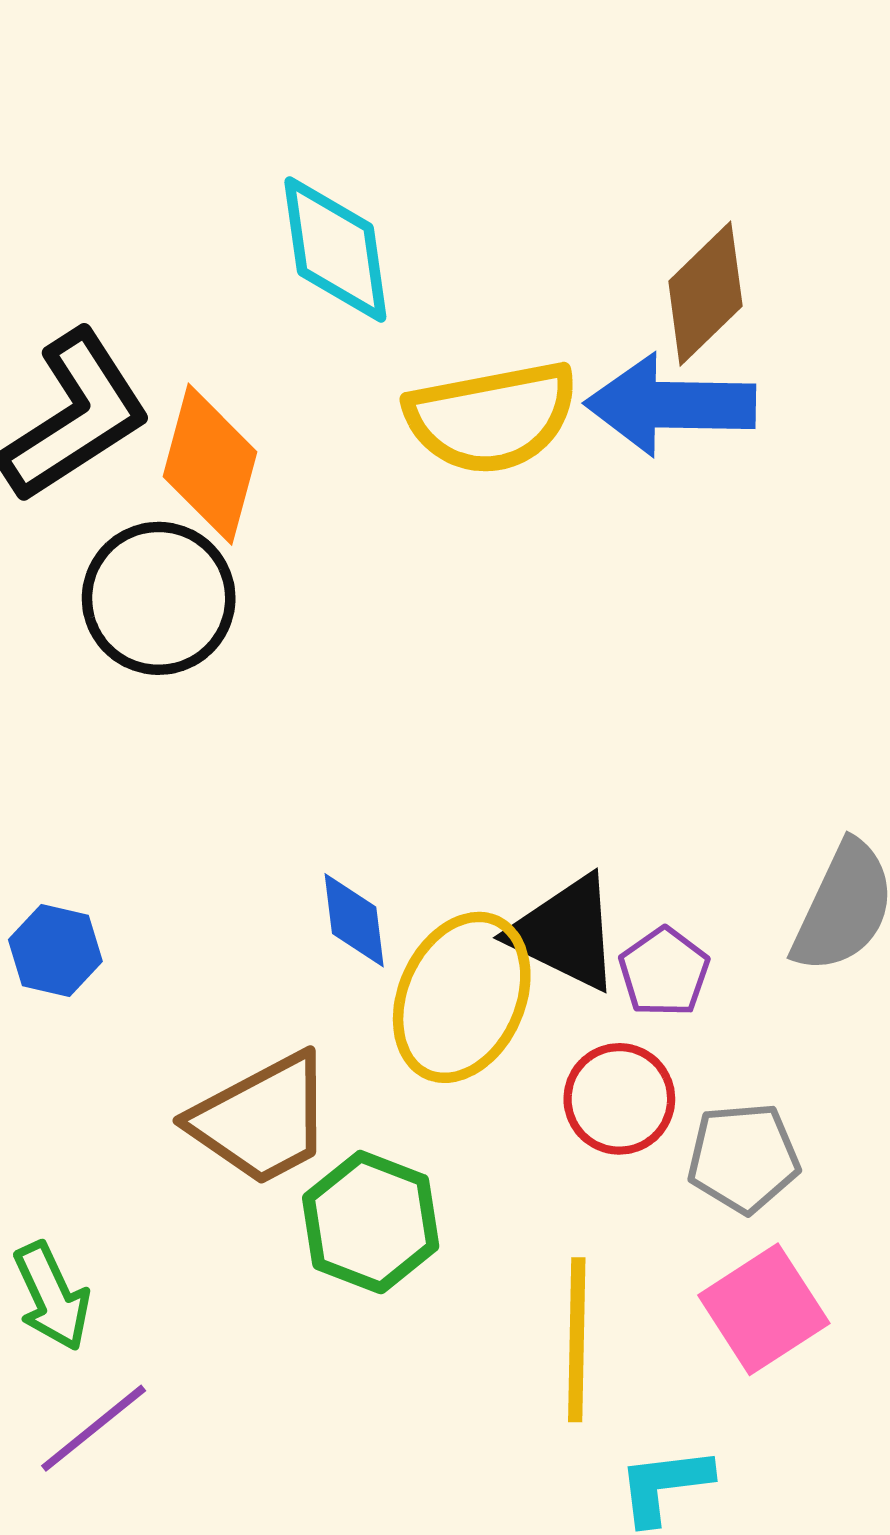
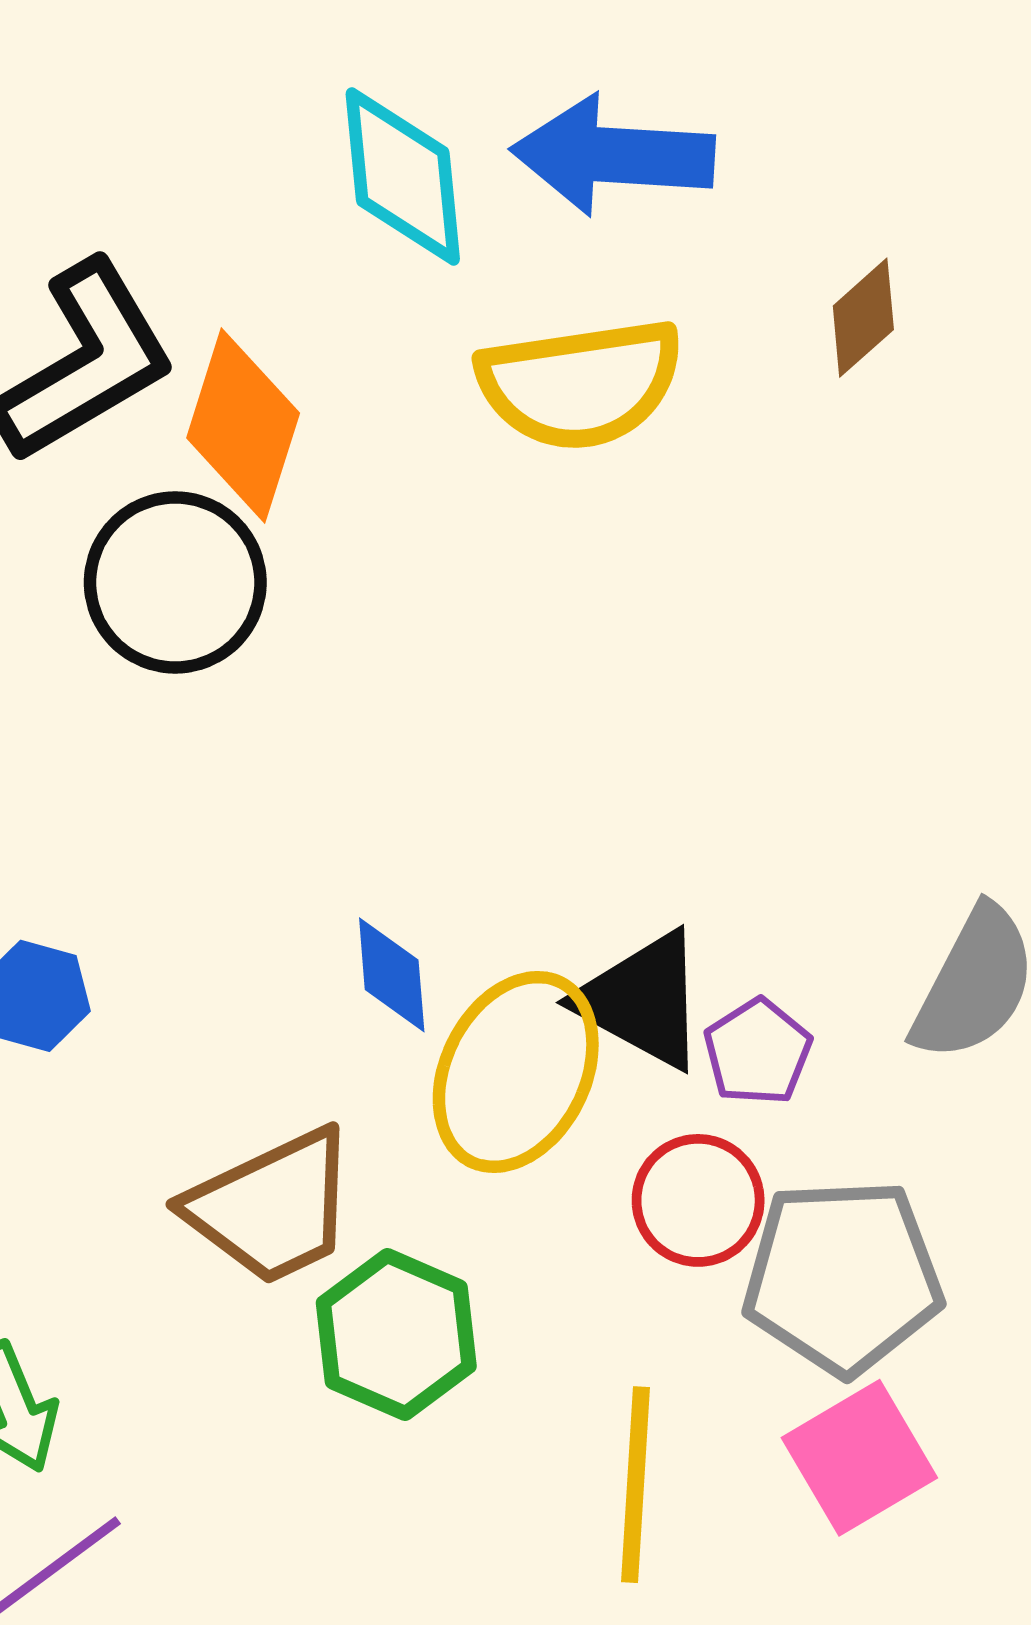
brown diamond: (705, 294) -> (863, 318), moved, size x0.7
blue arrow: (670, 405) -> (613, 155), moved
gray pentagon: (743, 1158) -> (843, 1277), size x1.5

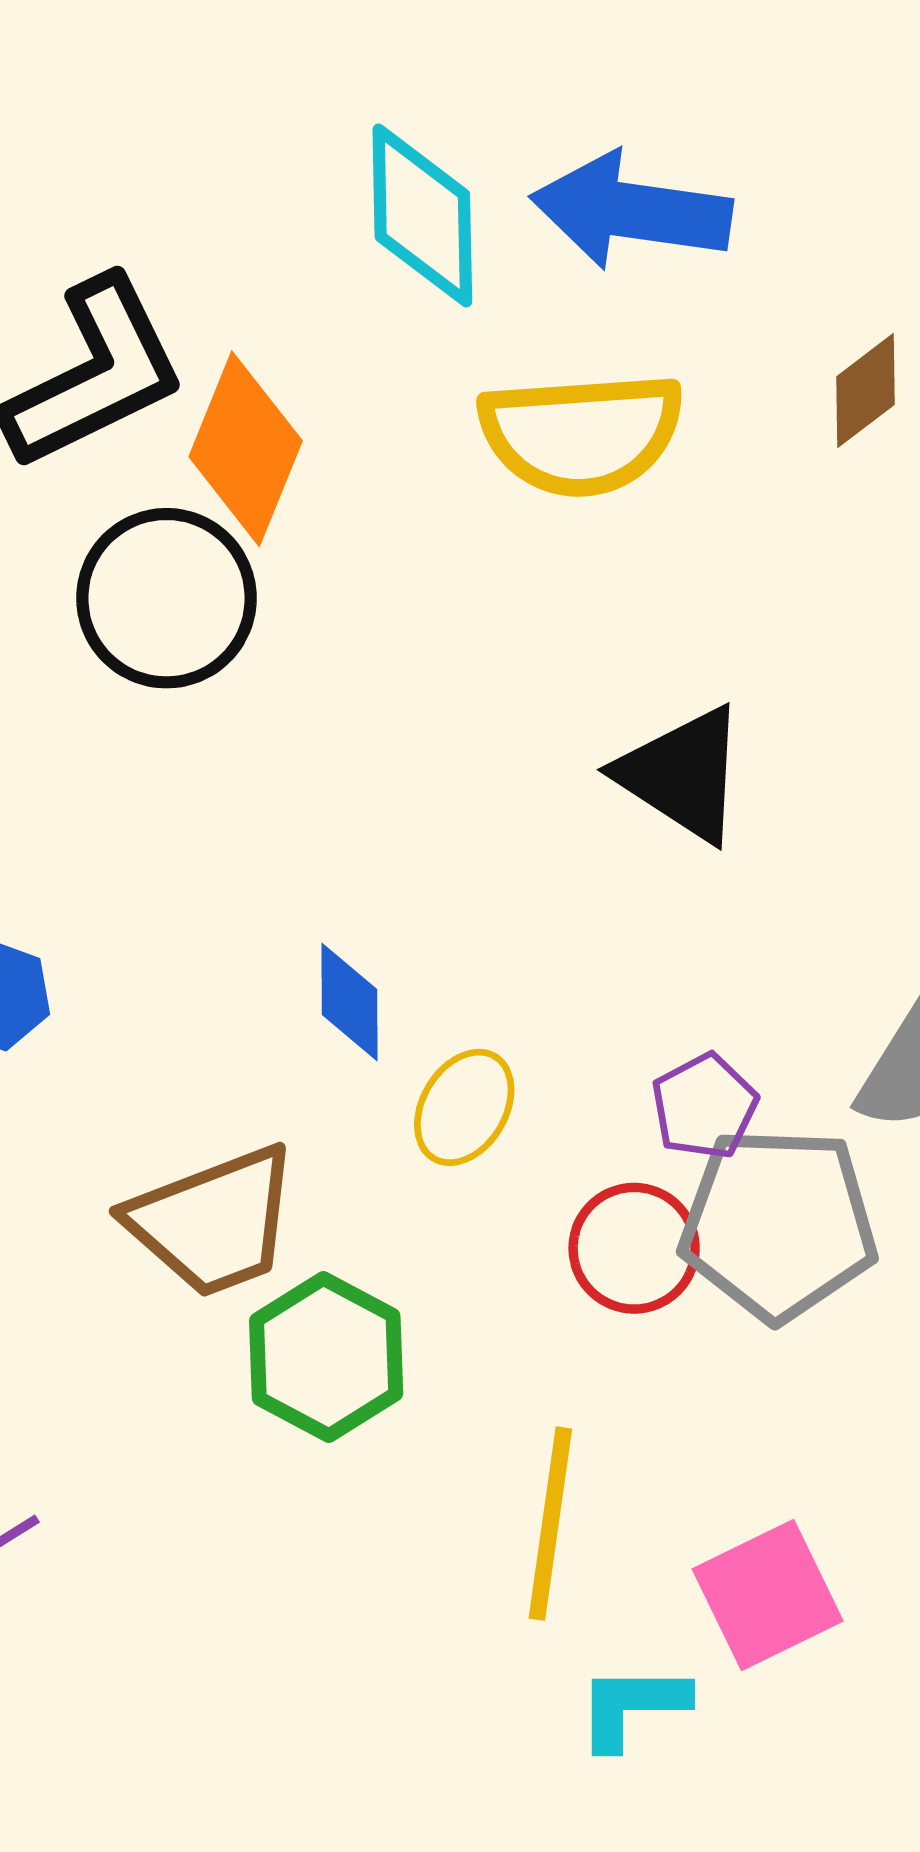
black triangle: (642, 1000) -> (682, 774), moved
yellow ellipse: (516, 1072) -> (464, 1107), size x0.6
gray pentagon: (843, 1277) -> (778, 1224), moved
pink square: (859, 1458) -> (768, 1595), moved

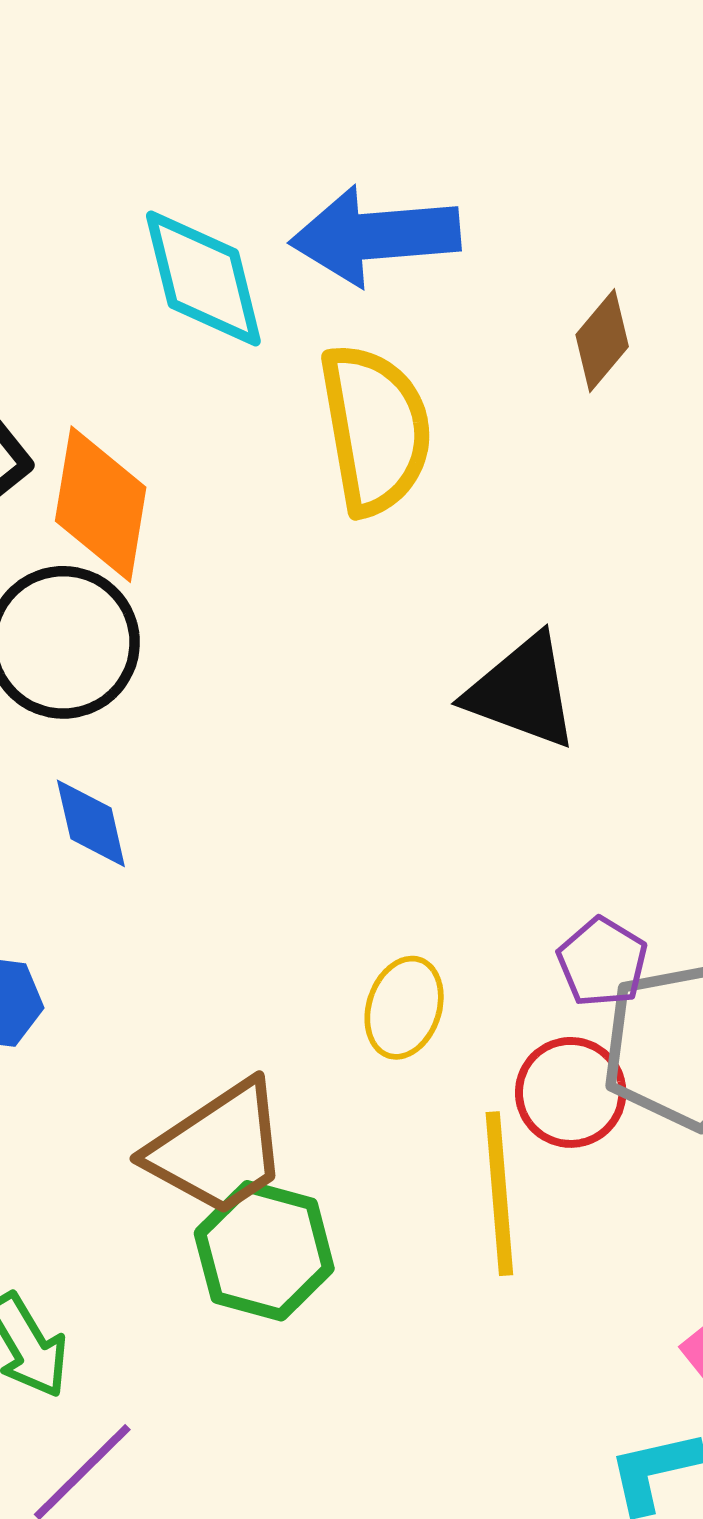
yellow semicircle: (581, 434) -> (375, 429), turned -83
blue diamond: (350, 1002) -> (91, 823), moved
green hexagon: (326, 1357) -> (264, 1251), moved
yellow line: (550, 1524) -> (499, 1194), moved

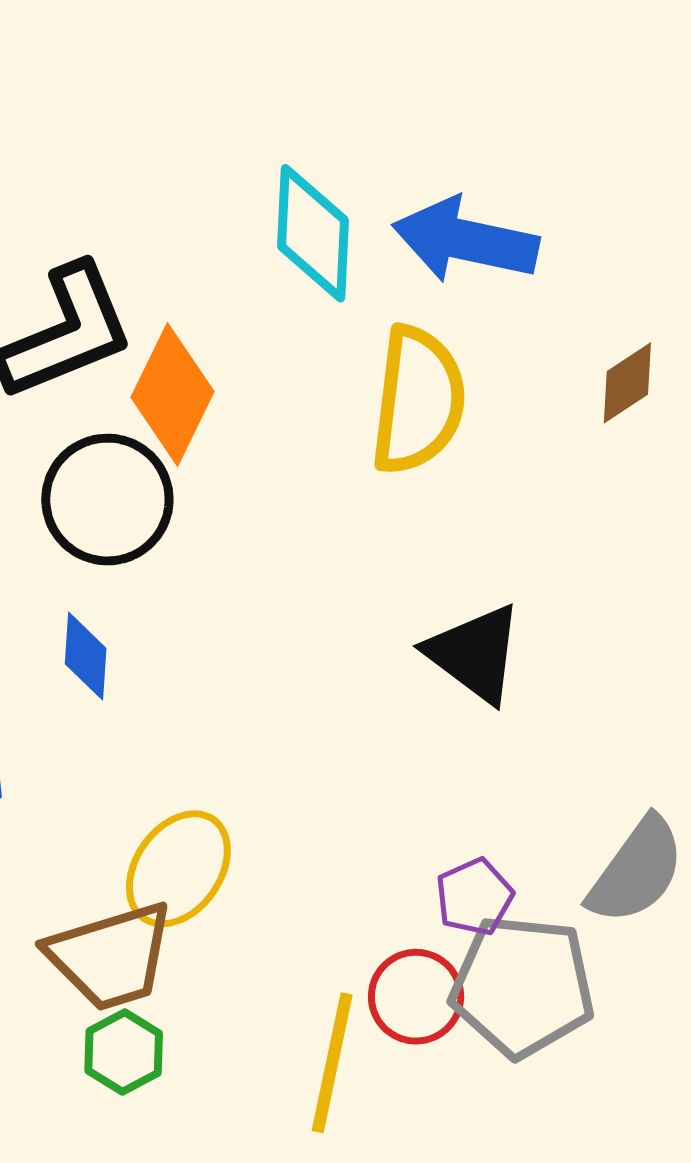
yellow ellipse: (404, 1008) -> (178, 869), moved, size x1.4
green hexagon: (264, 1251) -> (124, 1052), size x0.7

